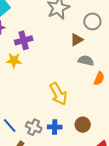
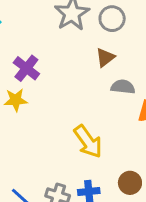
gray circle: (92, 21) -> (112, 19), moved
purple cross: (24, 40) -> (26, 68), turned -30

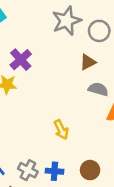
yellow arrow: (88, 142) -> (61, 130), size x0.7

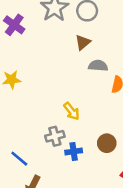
purple cross: (21, 60) -> (14, 25), moved
gray cross: (28, 170) -> (55, 136), moved, turned -30

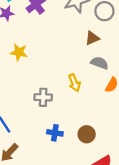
yellow arrow: (71, 111) -> (74, 83), moved
gray cross: (55, 136) -> (43, 97), moved

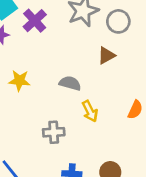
gray semicircle: (100, 63) -> (70, 83), moved

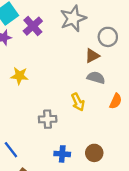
gray circle: (118, 21) -> (108, 37), moved
gray semicircle: (70, 83) -> (96, 78), moved

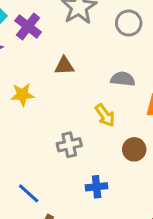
brown triangle: (92, 56) -> (64, 66), moved, turned 35
brown circle: (94, 153) -> (134, 149), moved

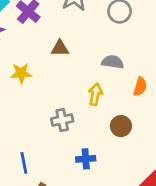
yellow arrow: (105, 115) -> (95, 94), turned -135
blue line: (29, 193) -> (24, 163), turned 35

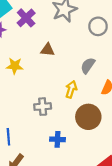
gray semicircle: (113, 62) -> (88, 66), turned -70
brown circle: (121, 126) -> (88, 117), size x1.5

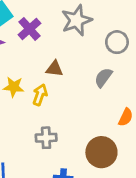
gray semicircle: (88, 66) -> (103, 78), moved
yellow arrow: (71, 89) -> (40, 95), moved

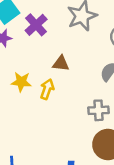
gray cross: (46, 138) -> (99, 110), moved

